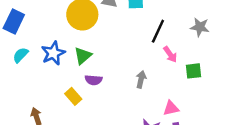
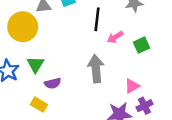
pink arrow: (170, 54) -> (115, 37), turned 112
gray arrow: (141, 79) -> (96, 69), size x1.6

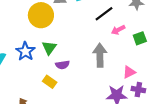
black line: (97, 19) -> (104, 14), turned 42
purple cross: (144, 106) -> (138, 90), turned 32

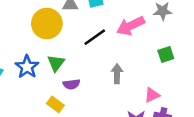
black line: (104, 14) -> (95, 37), moved
pink arrow: (118, 30) -> (131, 26), moved, size x1.6
gray arrow: (100, 55) -> (117, 74), size x0.7

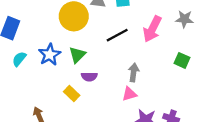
pink arrow: (131, 26) -> (152, 29), turned -45
green square: (166, 54) -> (182, 60), turned 35
pink triangle: (152, 95) -> (129, 94), moved

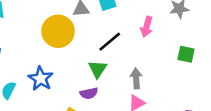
pink arrow: (152, 29) -> (147, 27), size x0.7
green triangle: (77, 55) -> (98, 69), moved

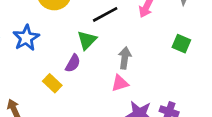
purple semicircle: (89, 93) -> (73, 63), turned -60

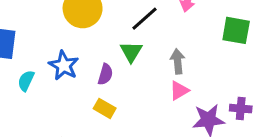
green square: (181, 44) -> (236, 30), size x1.4
purple semicircle: (73, 63) -> (105, 74), moved

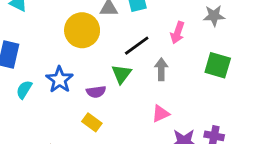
gray arrow: (178, 61) -> (161, 69), moved
purple semicircle: (105, 74) -> (96, 92), turned 60

